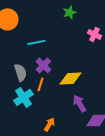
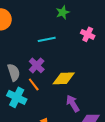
cyan line: (36, 42) -> (47, 39), moved
orange line: (40, 84) -> (34, 84), turned -56
cyan cross: (23, 97) -> (17, 97), turned -30

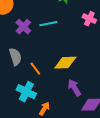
purple cross: (37, 65) -> (23, 27), moved
cyan cross: (17, 97) -> (26, 92), moved

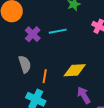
orange line: (35, 69) -> (45, 76), turned 48

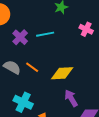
gray semicircle: (25, 64) -> (12, 67), turned -42
orange line: (45, 76) -> (32, 67), moved, turned -64

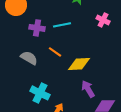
purple cross: (20, 37) -> (37, 28), turned -35
orange line: (32, 67) -> (55, 52), moved

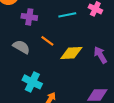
cyan line: (62, 25) -> (67, 15), moved
purple arrow: (88, 89) -> (100, 55), moved

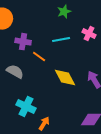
orange line: (47, 41) -> (39, 57), moved
yellow diamond: (71, 53) -> (65, 78), turned 65

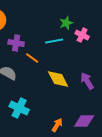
green star: (64, 12) -> (66, 23), moved
orange arrow: (44, 124) -> (57, 125), moved

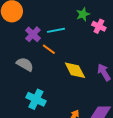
cyan line: (54, 41) -> (56, 30), moved
purple cross: (16, 43) -> (33, 34), turned 35

